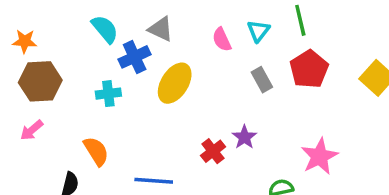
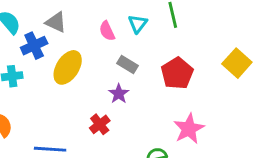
red pentagon: (309, 69) -> (177, 73), moved
gray rectangle: (262, 80) -> (127, 65), moved, turned -30
purple star: (244, 137) -> (119, 94), moved

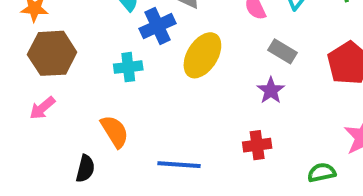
red cross: (100, 124) -> (257, 145), moved, turned 30

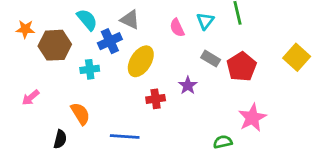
gray rectangle: (283, 51) -> (211, 59), moved
brown hexagon: (52, 53) -> (55, 45), moved
red cross: (257, 145) -> (156, 99), moved

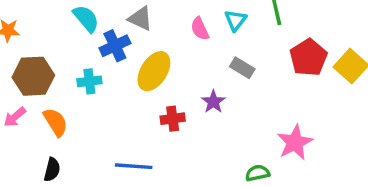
brown hexagon: (55, 45) -> (33, 76), moved
red pentagon: (242, 67) -> (308, 58), moved
orange semicircle: (80, 114) -> (55, 122), moved

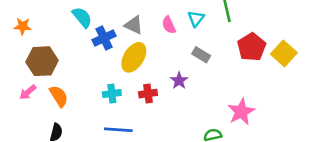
gray triangle: (140, 19) -> (134, 25), moved
cyan cross: (89, 81) -> (112, 94), moved

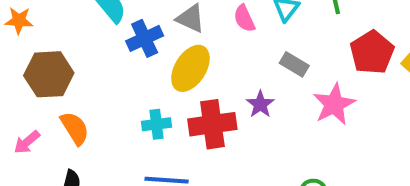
pink arrow: (28, 92) -> (27, 142), moved
red cross: (148, 94) -> (212, 124), size x1.6
pink star: (241, 112) -> (334, 104), moved

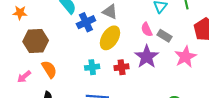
pink semicircle: (244, 18) -> (147, 29), moved
purple star: (260, 104) -> (147, 57), size x1.6
red cross: (212, 124) -> (122, 67), size x0.6

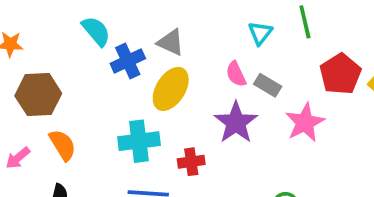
cyan cross: (92, 67) -> (139, 141), size x1.5
red cross: (122, 67) -> (191, 162), moved

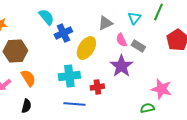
green line: (305, 22) -> (158, 12), turned 36
gray triangle: (171, 42) -> (105, 23), moved, turned -49
pink star: (305, 123) -> (161, 89), moved, turned -30

